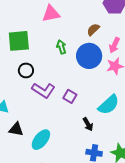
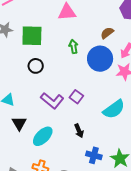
purple L-shape: (43, 90) -> (52, 101), moved
black arrow: (88, 124) -> (79, 131), moved
black triangle: (16, 129) -> (19, 123), turned 42

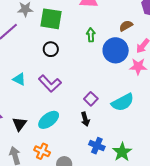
purple square: (76, 97) -> (91, 99), moved
purple L-shape: (52, 101) -> (50, 84), moved
black triangle: (19, 123) -> (19, 124), moved

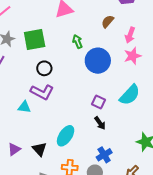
blue circle: (116, 50) -> (98, 61), moved
purple L-shape: (50, 84) -> (42, 92), moved
blue cross: (97, 146) -> (104, 155), moved, turned -35

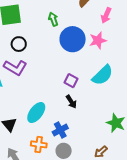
pink star: (133, 56) -> (98, 40), moved
blue cross: (104, 155) -> (60, 130), moved

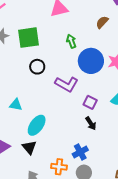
purple L-shape: (15, 68) -> (67, 84), moved
cyan ellipse: (36, 113) -> (37, 125), moved

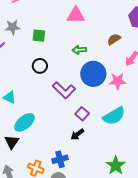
green square: (29, 38) -> (39, 36), size x0.6
green arrow: (71, 41) -> (79, 50), turned -88
black arrow: (91, 123) -> (77, 134), turned 72

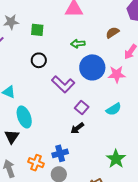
cyan semicircle: (114, 116) -> (114, 109), size x0.7
cyan ellipse: (24, 122) -> (24, 117), turned -70

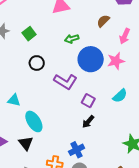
green square: (37, 30) -> (29, 34), turned -32

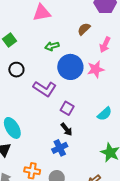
cyan semicircle: (120, 96) -> (105, 114), moved
black arrow: (88, 122) -> (67, 129), turned -80
blue cross: (77, 150) -> (60, 148), moved

